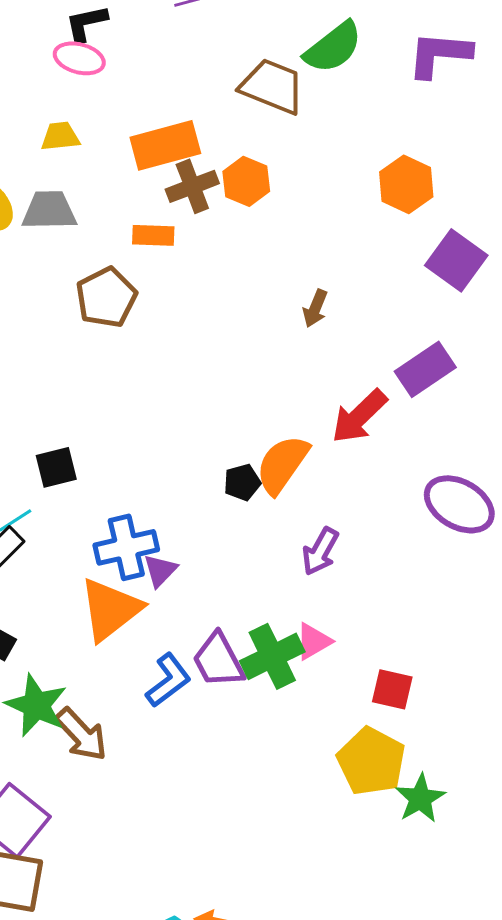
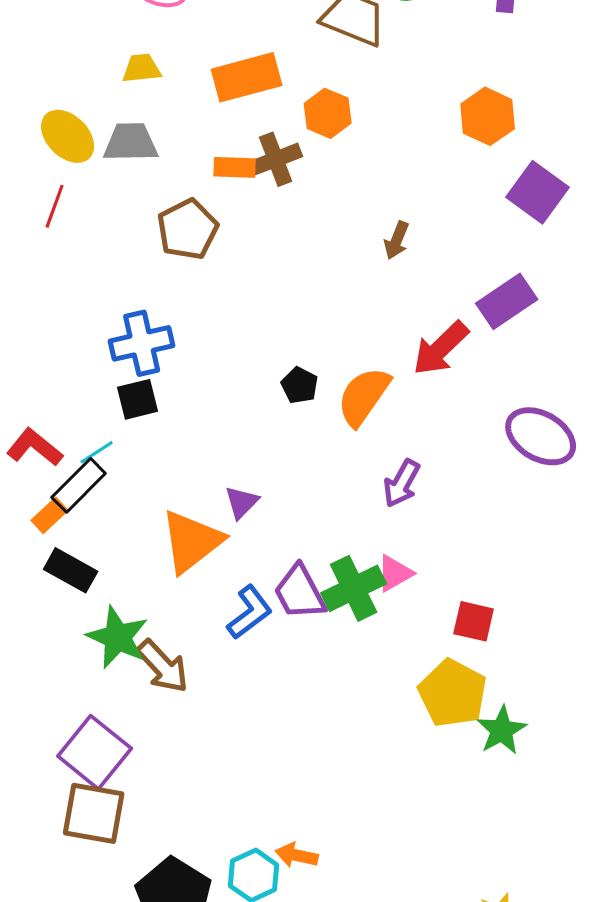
brown cross: (192, 186) -> (276, 159), moved
black pentagon: (242, 482) -> (300, 385), moved, turned -30
blue cross: (126, 547) -> (142, 343), moved

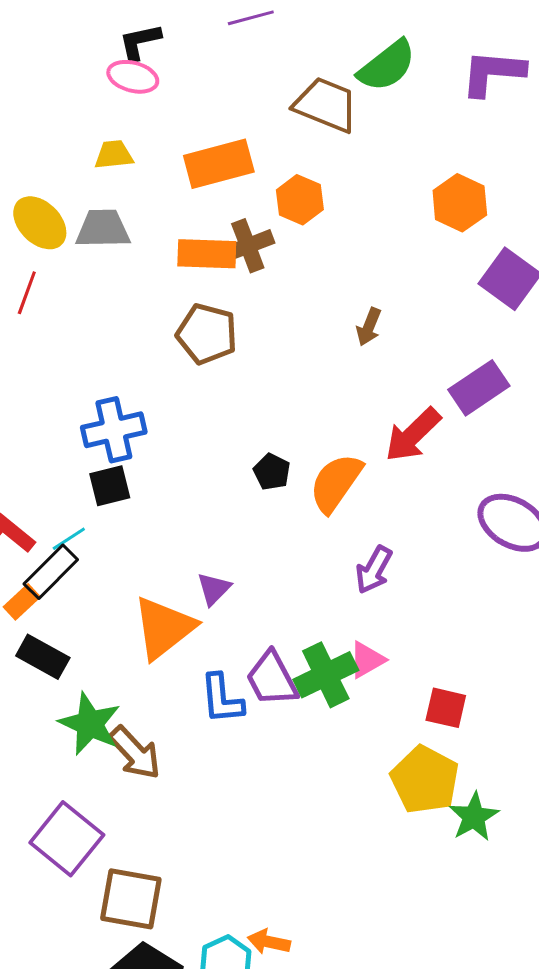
orange rectangle: (235, 167) -> (207, 254), size x1.4
brown pentagon: (188, 229) -> (207, 334), moved, turned -30
blue L-shape: (250, 612) -> (222, 699), turned 122
brown square: (94, 813) -> (131, 899), moved

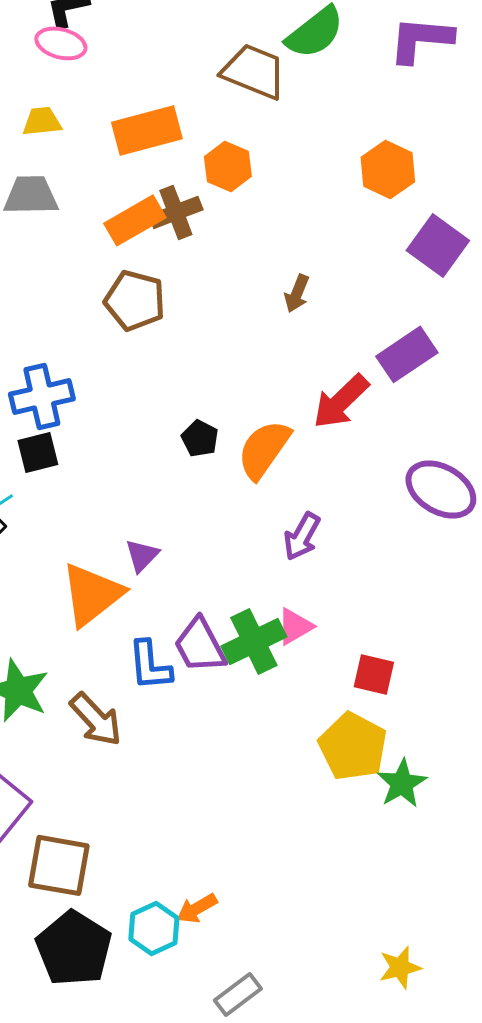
orange rectangle: (207, 254) -> (135, 220), turned -32
brown arrow: (135, 753) -> (96, 719), moved
orange arrow: (269, 942) -> (197, 908), turned -42

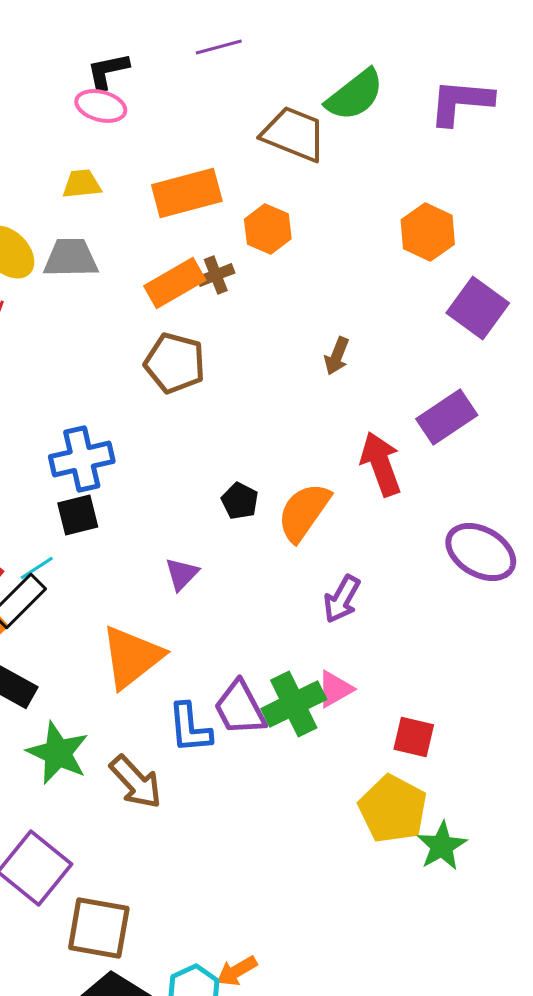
brown cross: (176, 212) -> (216, 275), size x0.7
red arrow: (341, 401) -> (381, 464), turned 114
purple triangle: (142, 555) -> (182, 574), moved

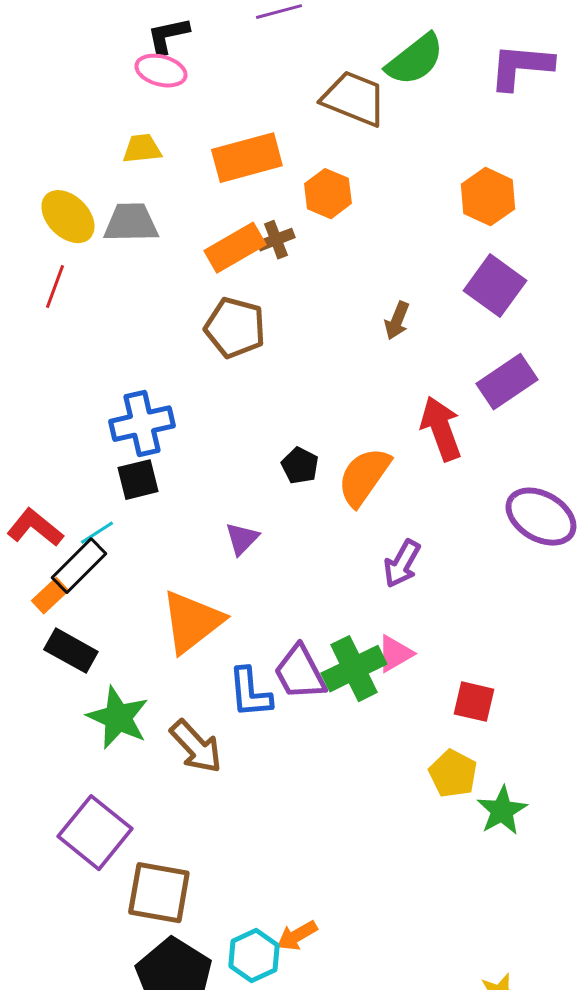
purple square: (478, 308) -> (495, 286), moved
yellow pentagon: (393, 809) -> (453, 774), size x0.7

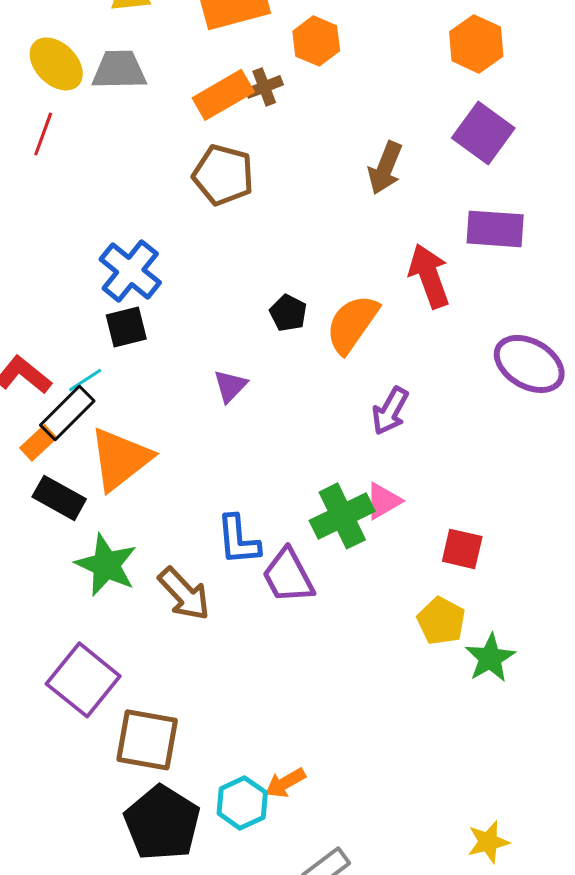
brown arrow: (397, 321) -> (385, 168), size x1.4
purple rectangle: (507, 382) -> (495, 229), turned 38
blue cross: (142, 424) -> (130, 271), turned -38
orange triangle: (192, 622) -> (120, 459), moved
purple trapezoid: (300, 673) -> (288, 576), moved

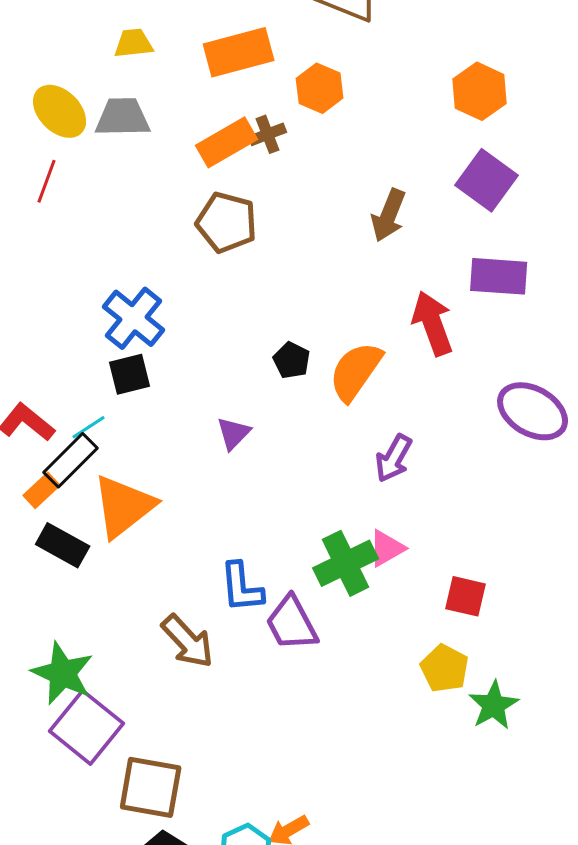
green star: (106, 565) -> (63, 673), moved

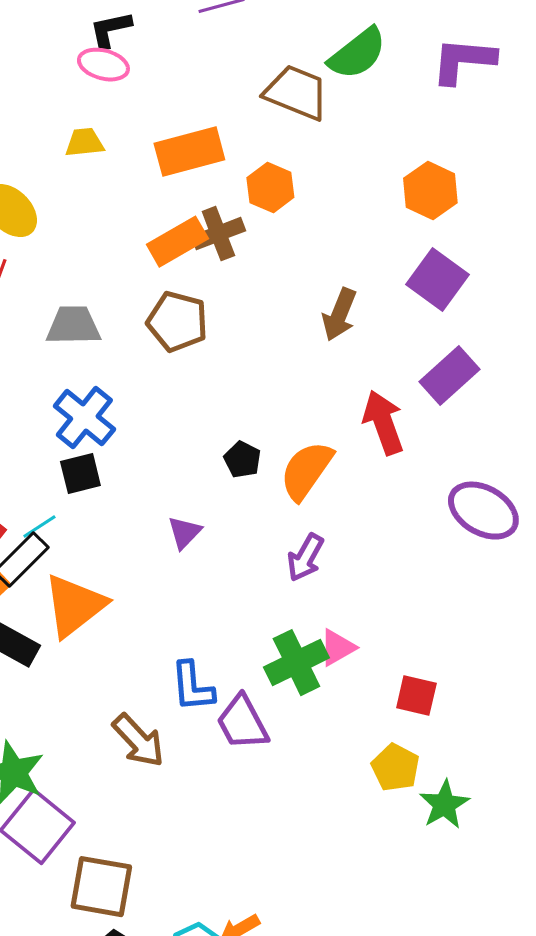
gray trapezoid: (123, 117) -> (73, 326), moved
brown cross: (268, 134) -> (218, 234), size x1.4
purple rectangle: (499, 276) -> (449, 376), turned -46
purple arrow: (394, 458) -> (305, 558), moved

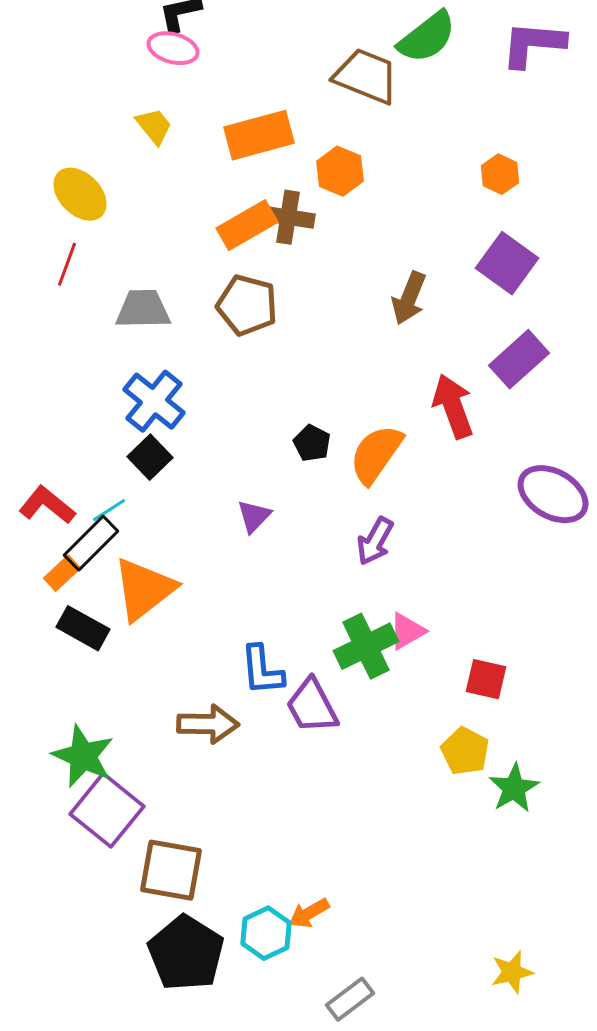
yellow trapezoid: (84, 143) -> (154, 126), turned 57
orange hexagon: (430, 191) -> (500, 174), size x0.7
brown cross: (218, 234) -> (288, 217), turned 30
black square: (80, 474) -> (150, 457), turned -30
brown arrow: (138, 741) -> (208, 724), turned -46

